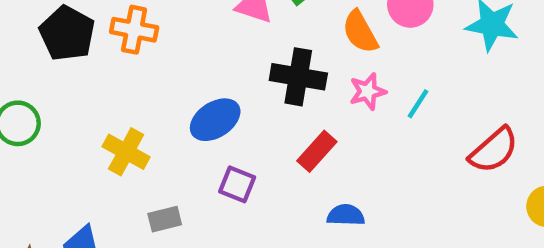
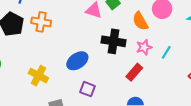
red rectangle: (317, 151) -> (134, 72), moved

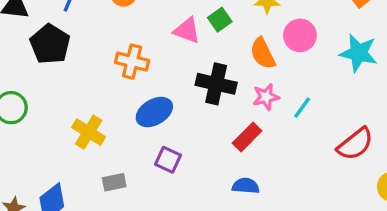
orange cross: (41, 22) -> (132, 62), moved

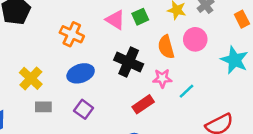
gray rectangle: (114, 182) -> (43, 107), moved

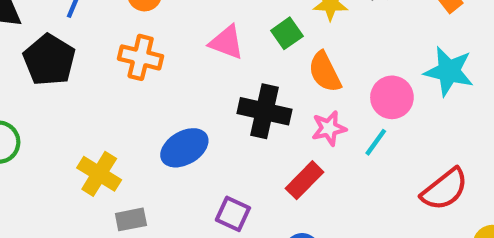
green square: (140, 17) -> (287, 33), moved
orange cross: (72, 34) -> (141, 57), moved
pink circle: (195, 39) -> (392, 97), moved
purple square: (84, 109) -> (233, 214), moved

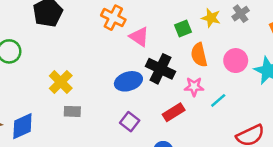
pink triangle: (227, 42) -> (139, 37), moved
orange cross: (141, 57) -> (113, 18), moved
pink circle: (392, 97) -> (236, 61), moved
blue ellipse: (184, 148) -> (128, 81), moved

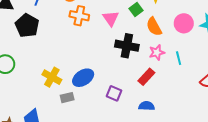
pink triangle: (139, 37) -> (111, 18), moved, turned 36
blue ellipse: (128, 81) -> (83, 78), moved
cyan line: (218, 100) -> (179, 58), turned -48

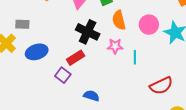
red rectangle: (146, 77) -> (76, 58), moved
gray rectangle: (67, 98) -> (22, 24), moved

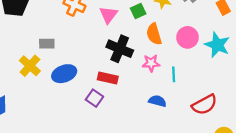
red rectangle: (76, 58) -> (108, 78), turned 48
blue semicircle: (91, 96) -> (157, 101), moved

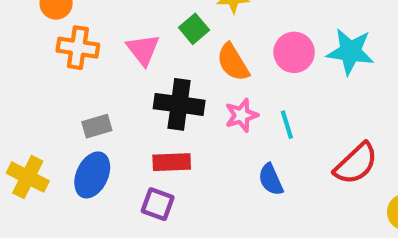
gray rectangle: (47, 44) -> (97, 126), moved
blue ellipse: (64, 74) -> (92, 175), turned -30
blue semicircle: (157, 101) -> (271, 180), turned -114

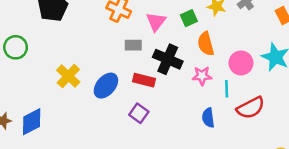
pink circle: (294, 52) -> (241, 63), moved
gray rectangle: (97, 126) -> (133, 45), moved
red rectangle: (172, 162) -> (144, 80), moved
red semicircle: (356, 164) -> (251, 108), moved

